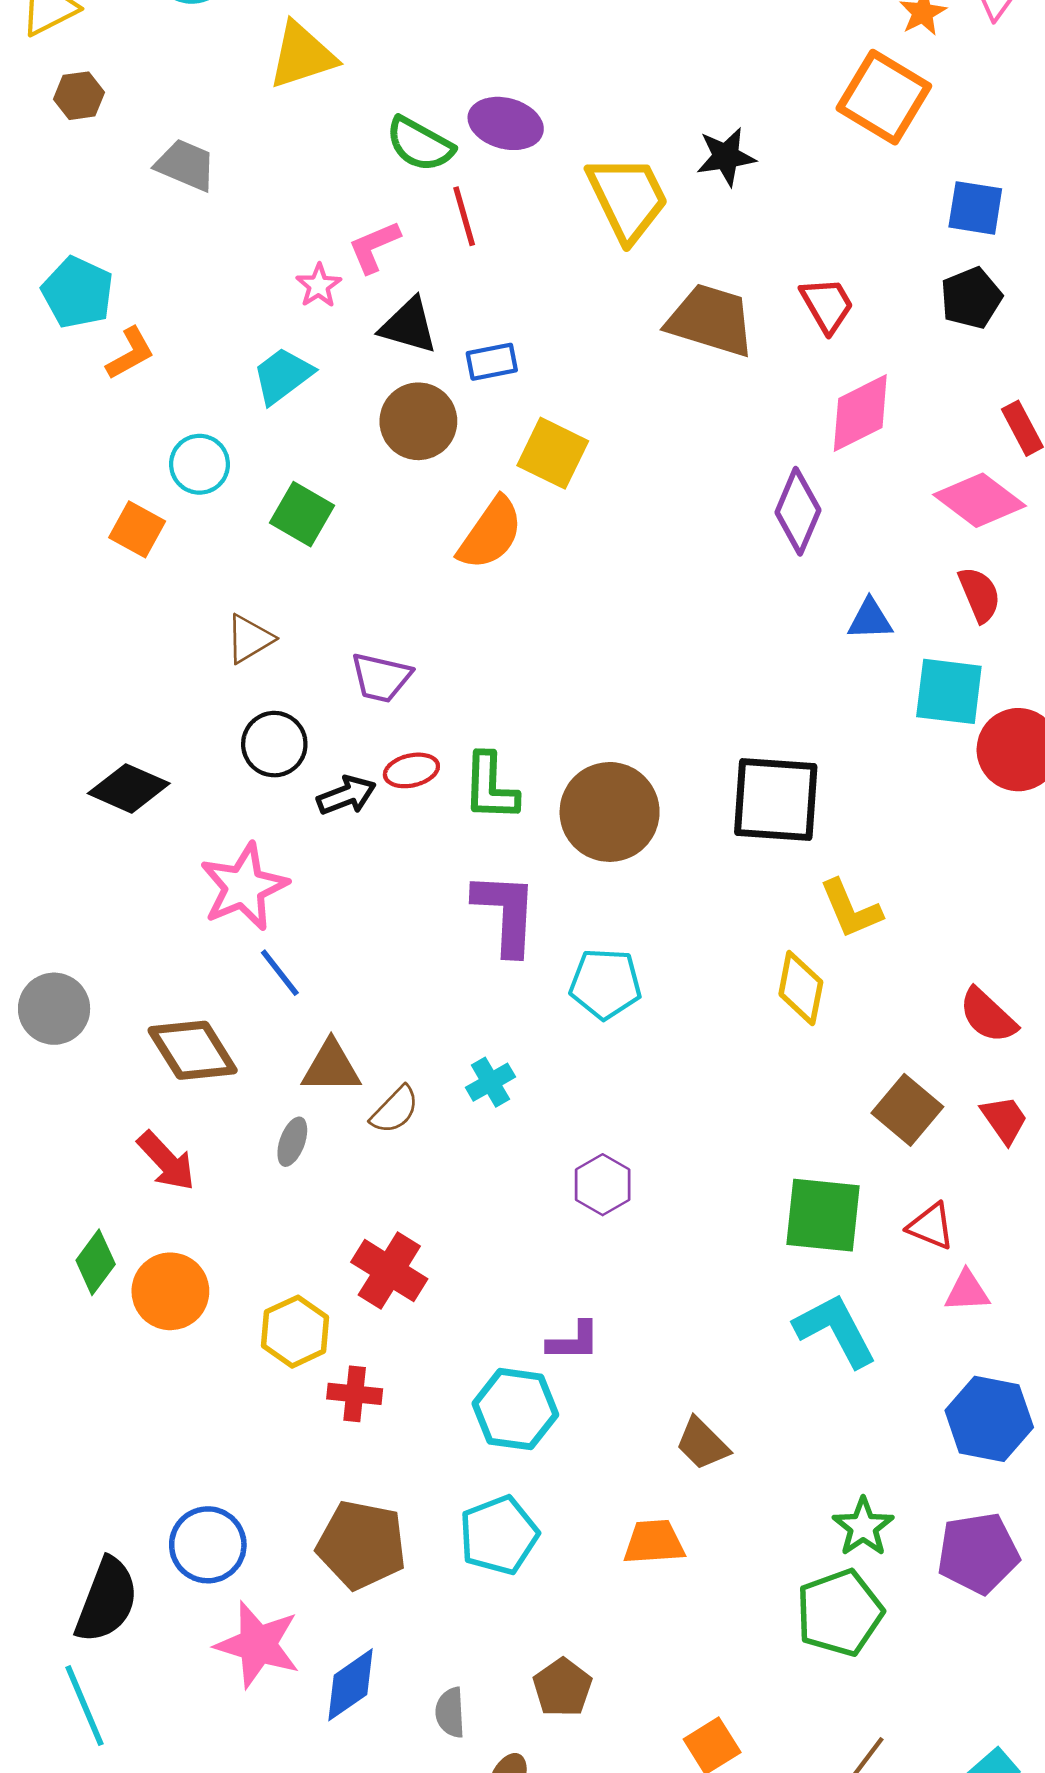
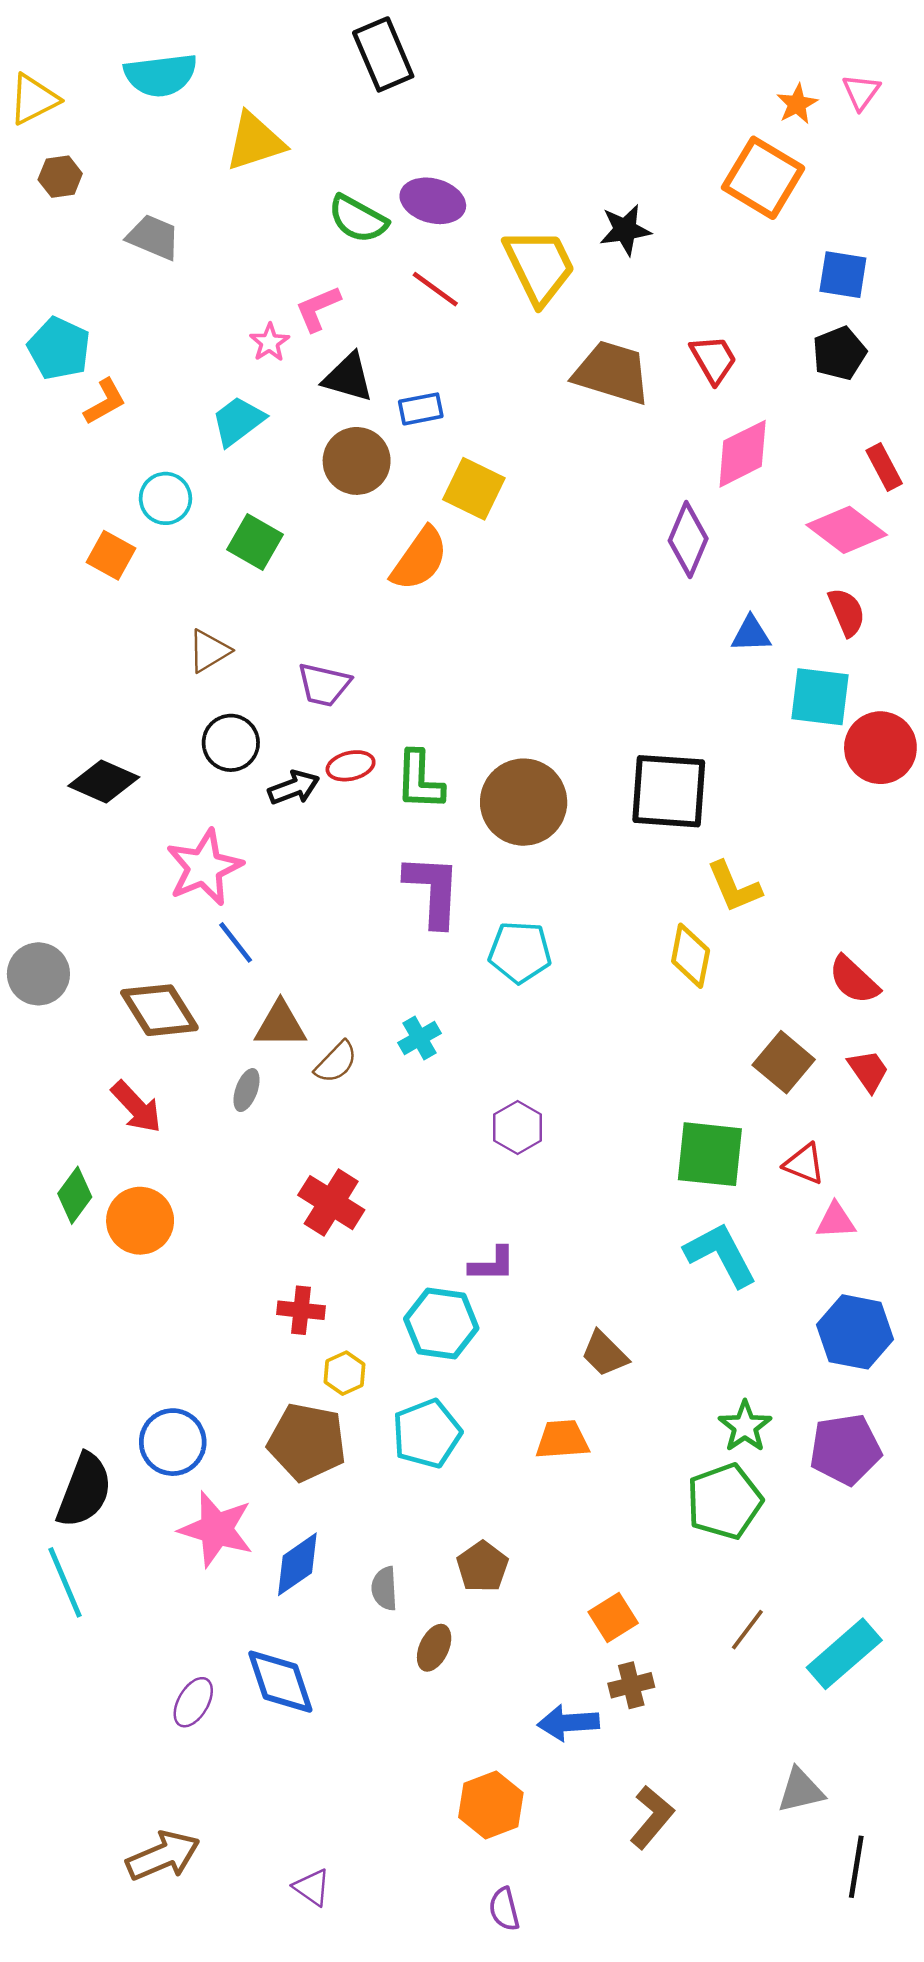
red line: (464, 216) -> (435, 289), moved, turned -38
yellow hexagon: (295, 1332) -> (345, 1373), moved, size x0.7

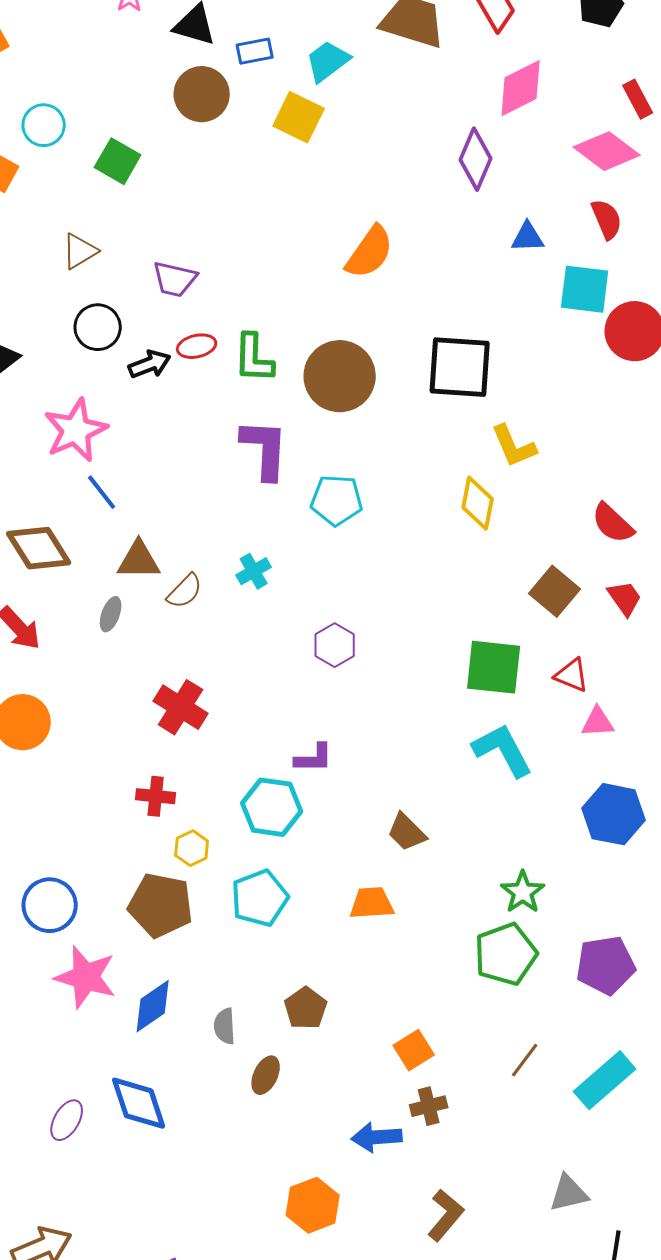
cyan trapezoid: (238, 421) -> (328, 61), moved
orange semicircle: (420, 559) -> (370, 252), moved
purple pentagon: (845, 1449) -> (606, 965), moved

